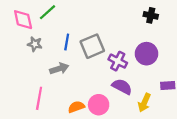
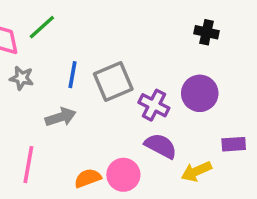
yellow arrow: (144, 103) -> (196, 171), turned 42

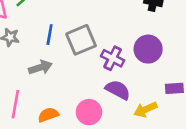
orange semicircle: (88, 178) -> (48, 115), moved

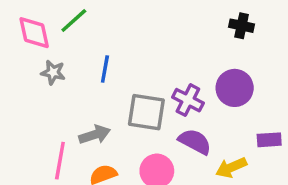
gray square: (81, 40) -> (146, 112), moved, turned 32
gray arrow: (40, 67) -> (95, 135), moved

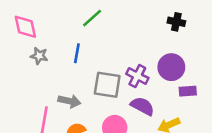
green line: (74, 21) -> (92, 18), moved
gray arrow: (95, 135) -> (69, 101), turned 30
purple rectangle: (269, 140) -> (188, 91), moved

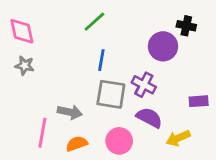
blue line: (77, 53) -> (101, 60), moved
gray star: (39, 56) -> (25, 66), moved
purple circle: (171, 67) -> (163, 46), moved

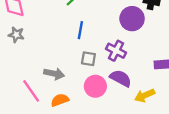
gray square: (111, 94) -> (88, 59), size x0.6
pink line: (42, 133) -> (31, 91), turned -45
pink circle: (119, 141) -> (95, 86), moved

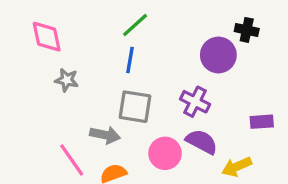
blue line: (80, 30) -> (130, 60), moved
gray star: (16, 35) -> (67, 80), moved
gray square: (88, 59) -> (135, 107), moved, size x1.5

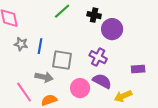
black cross: (247, 30) -> (94, 15), moved
blue line: (130, 60) -> (40, 46), moved

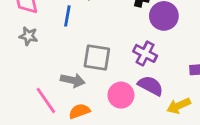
gray star: (21, 44) -> (28, 36), moved
blue line: (40, 46) -> (67, 16), moved

